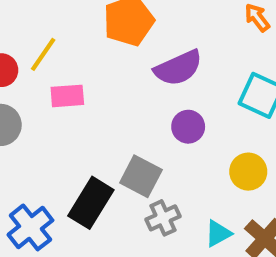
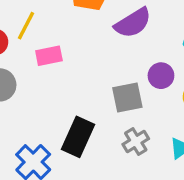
purple circle: (188, 127) -> (161, 76), moved
gray square: (141, 176) -> (127, 97), moved, turned -32

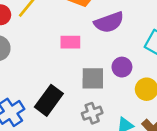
pink rectangle: (49, 56) -> (70, 42), moved

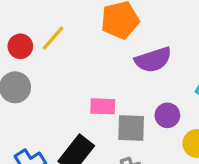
pink rectangle: (70, 42) -> (103, 106), moved

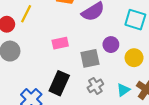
pink rectangle: (103, 106) -> (60, 43), moved

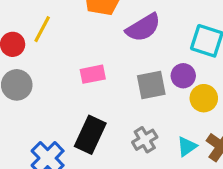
purple circle: (111, 45) -> (183, 76), moved
gray square: (90, 58) -> (151, 85), moved

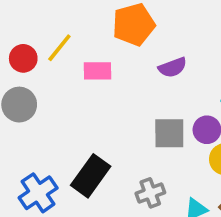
purple semicircle: (143, 28) -> (173, 67), size x0.7
pink rectangle: (93, 74) -> (97, 71), moved

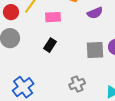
black rectangle: (91, 176) -> (50, 45), moved, size x0.6
gray cross: (150, 193) -> (77, 84), moved

